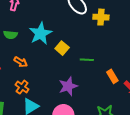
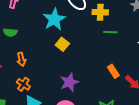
cyan star: (40, 33) -> (54, 19), moved
green line: (87, 60) -> (110, 32), moved
orange arrow: (21, 62) -> (21, 59), turned 48

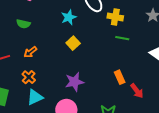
cyan star: (54, 19) -> (69, 17), size x0.7
orange arrow: (21, 59) -> (30, 52), turned 56

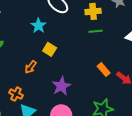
yellow cross: (115, 17) -> (93, 11), moved
orange arrow: (30, 52) -> (31, 67), moved

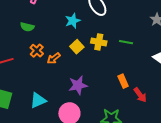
yellow cross: (93, 11) -> (99, 42), moved
orange cross: (16, 94) -> (37, 51), moved

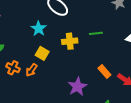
yellow square: (77, 47) -> (42, 53), moved
purple star: (78, 85) -> (77, 87), moved

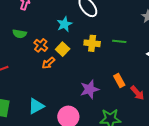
orange cross: (13, 68) -> (41, 45), moved

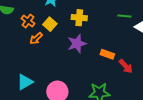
green line: (119, 41) -> (124, 16), moved
orange rectangle: (119, 81) -> (107, 54), turned -40
purple star: (90, 89) -> (77, 44), moved

